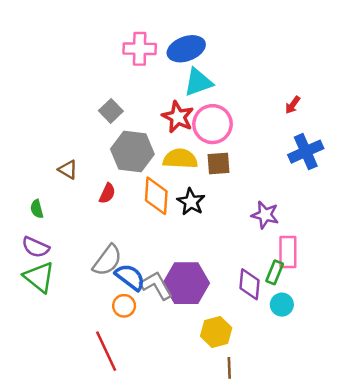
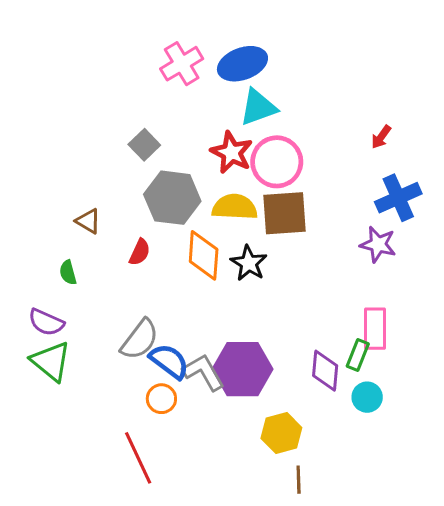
pink cross: (140, 49) -> (182, 64), turned -32
brown square: (218, 164) -> (285, 213), size x1.5
green semicircle: (37, 209) -> (68, 272), moved
purple star: (265, 215) -> (378, 244), moved

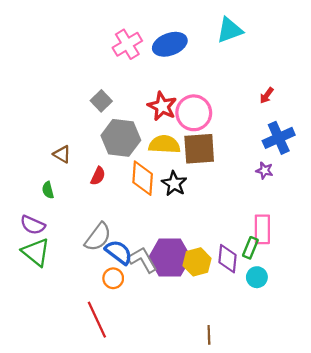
cyan triangle: (258, 107) -> (230, 30), moved
purple star: (378, 244) -> (265, 171), size x0.7
yellow hexagon: (281, 433) -> (197, 262), moved

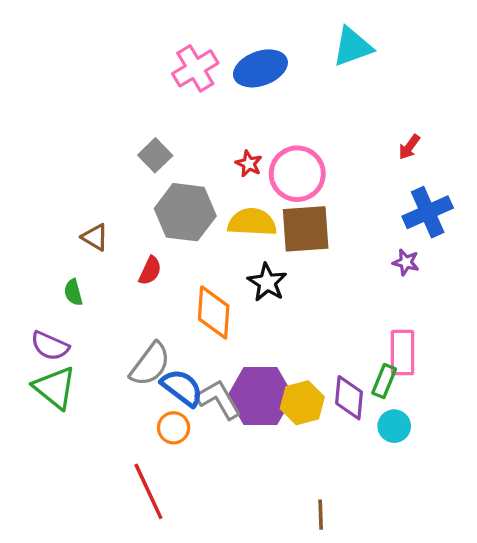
red star: (162, 106) -> (249, 164), size x0.6
orange diamond: (143, 178) -> (214, 312), moved

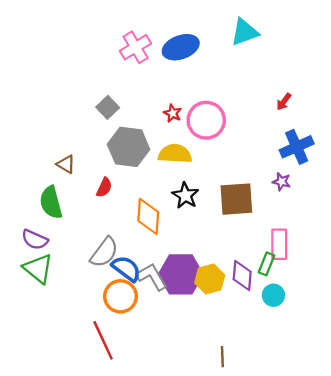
brown square: (306, 229) -> (236, 199), moved
green semicircle: (73, 292) -> (51, 202), size x1.8
orange circle: (174, 428) -> (120, 296), size x1.5

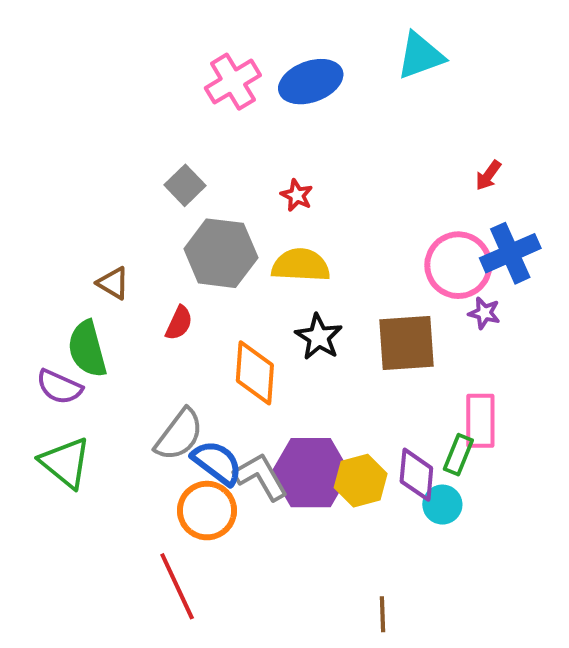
pink circle: (206, 120) -> (458, 265), moved
purple semicircle: (35, 240) -> (59, 387), moved
cyan circle: (273, 295) -> (442, 505), moved

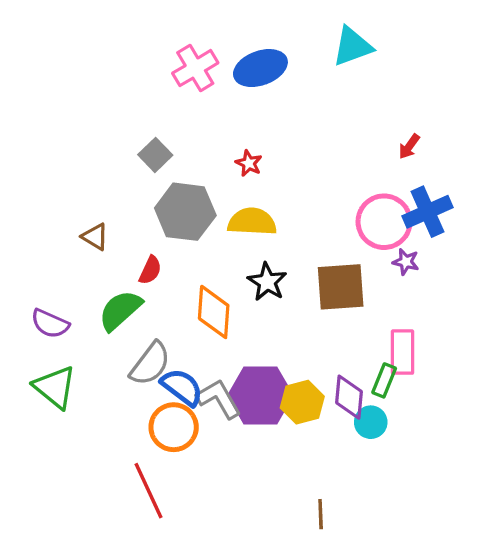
green semicircle: (87, 349) -> (120, 310), moved, turned 63

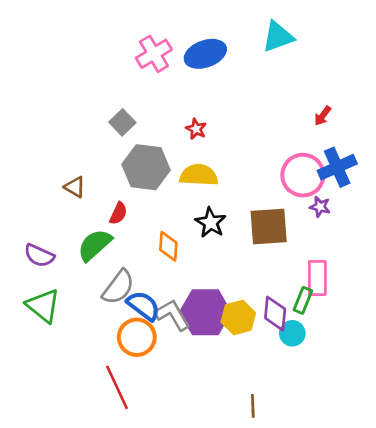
orange diamond: (214, 312) -> (168, 246), size x0.7

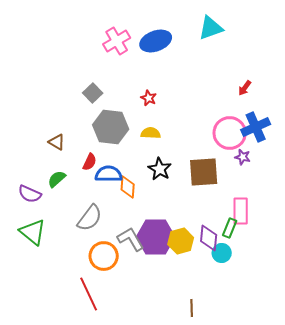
yellow semicircle: (199, 175) -> (151, 133), size x0.7
green semicircle: (95, 245) -> (57, 179), moved, size x0.7
blue semicircle: (143, 306) -> (109, 174), moved, turned -36

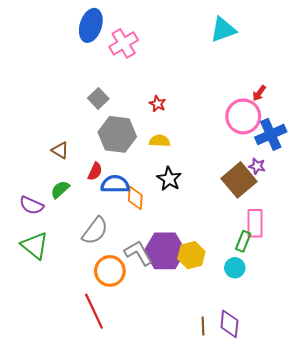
blue ellipse: (156, 41) -> (91, 25), moved, turned -52
pink circle: (230, 133) -> (243, 116), moved
brown square: (204, 172) -> (239, 180), moved, turned -36
purple diamond: (209, 238) -> (229, 324), moved

